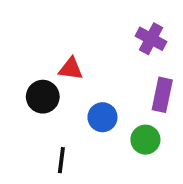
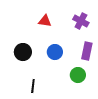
red triangle: (71, 69) -> (45, 21), moved
blue circle: (102, 117) -> (55, 52), moved

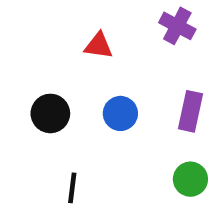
purple cross: (81, 21) -> (177, 26), moved
green circle: (78, 75) -> (190, 179), moved

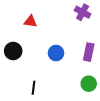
red triangle: (99, 46) -> (30, 21), moved
black circle: (50, 113) -> (13, 51), moved

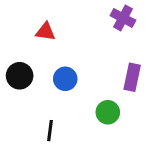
blue circle: (56, 53) -> (65, 79), moved
green circle: (89, 84) -> (108, 112), moved

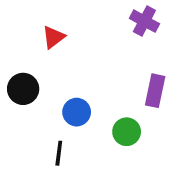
red triangle: (45, 32) -> (53, 37), turned -45
blue circle: (65, 79) -> (77, 112), moved

